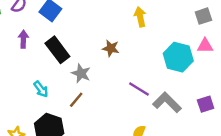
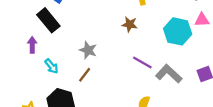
purple arrow: (23, 39) -> (32, 45), moved
brown star: (111, 48) -> (130, 24), moved
black rectangle: (57, 50) -> (48, 20), moved

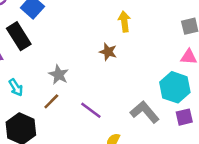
cyan hexagon: (178, 31) -> (175, 87), moved
purple line: (142, 62) -> (91, 110), moved

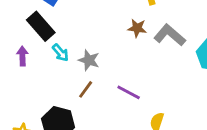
cyan arrow: (16, 87) -> (60, 53), moved
gray L-shape: (145, 112) -> (170, 35), moved

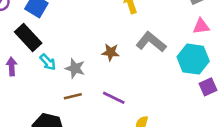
brown star: (137, 28) -> (111, 52), moved
brown line: (86, 89) -> (73, 96), turned 42

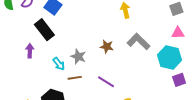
cyan arrow: (48, 62) -> (59, 64), moved

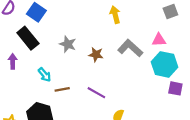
pink triangle: (178, 33) -> (159, 40), moved
gray star: (78, 57) -> (68, 44), moved
purple square: (179, 80) -> (175, 88), turned 32

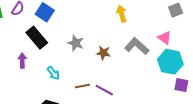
pink triangle: (159, 40) -> (165, 38), turned 40
brown line: (62, 89) -> (82, 86), moved

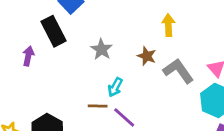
brown star: (103, 53) -> (147, 56), moved
cyan arrow: (53, 73) -> (115, 87), moved, turned 56

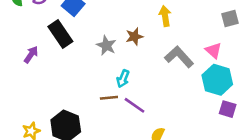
purple arrow: (28, 56) -> (31, 55), moved, turned 30
brown star: (147, 56) -> (134, 36), moved, turned -30

